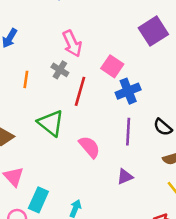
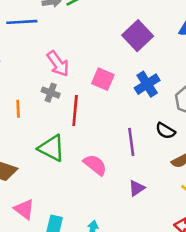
blue cross: (128, 91) -> (147, 84), moved

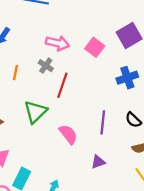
pink arrow: (58, 64) -> (57, 43), turned -55
pink square: (103, 79) -> (95, 47), moved
green triangle: (51, 148) -> (35, 112), turned 35

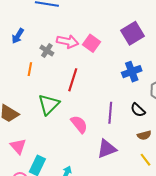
pink square: (95, 47) -> (92, 43), moved
gray cross: (46, 66) -> (47, 51), moved
purple triangle: (98, 162) -> (107, 149), size x1.5

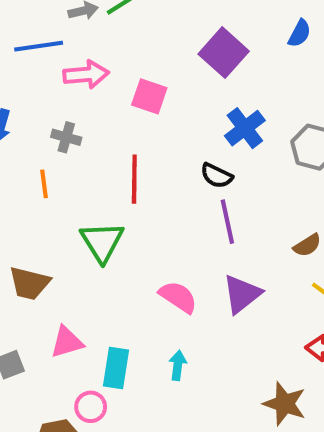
pink arrow: (67, 42) -> (86, 74), moved
black semicircle: (138, 110) -> (217, 176), moved
pink semicircle: (79, 124) -> (178, 297), moved
pink triangle: (18, 146) -> (67, 342), turned -48

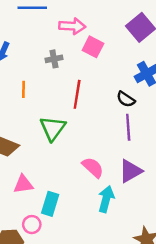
pink arrow: (86, 74) -> (72, 26), moved
gray cross: (66, 137) -> (54, 59), moved, turned -35
cyan arrow: (178, 365) -> (106, 199), moved, size x1.5

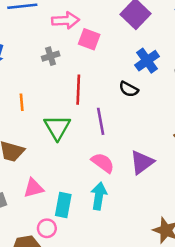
orange line: (23, 89) -> (22, 102), moved
purple line: (128, 127) -> (101, 121), moved
cyan arrow: (106, 199) -> (99, 196), moved

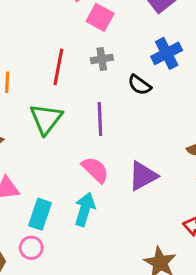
gray cross: (51, 56) -> (102, 59), moved
red line: (78, 90) -> (58, 67), moved
pink circle: (47, 228) -> (31, 248), moved

